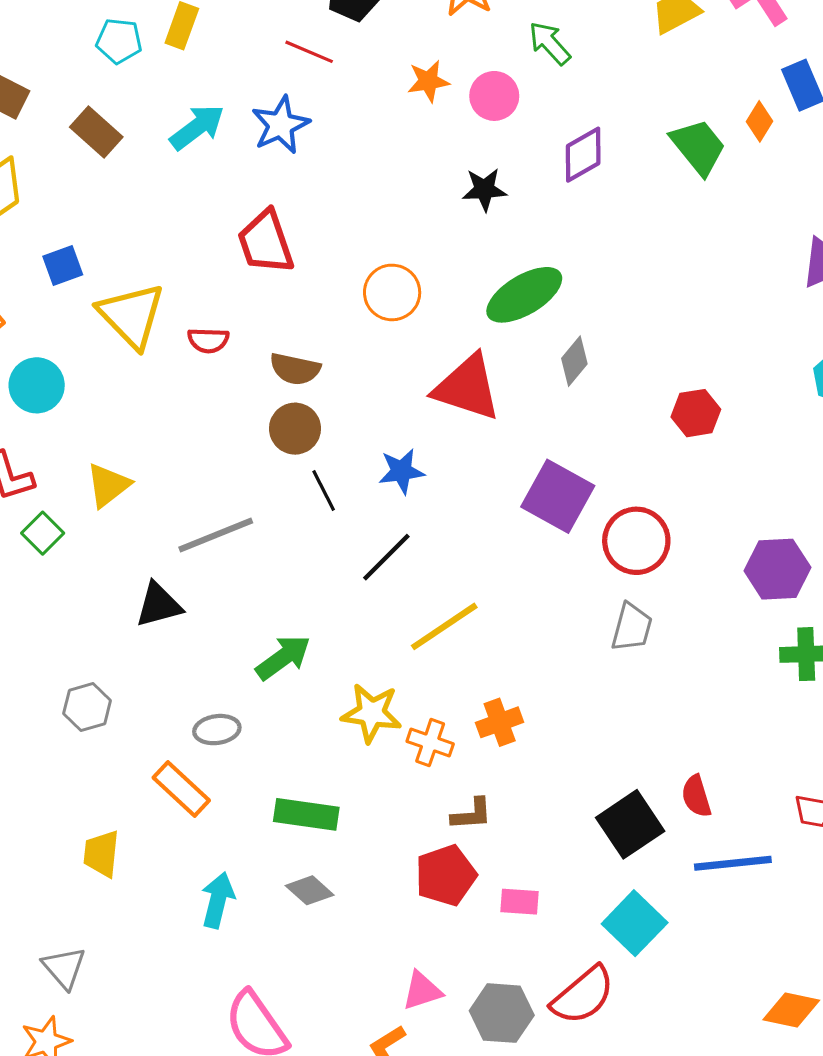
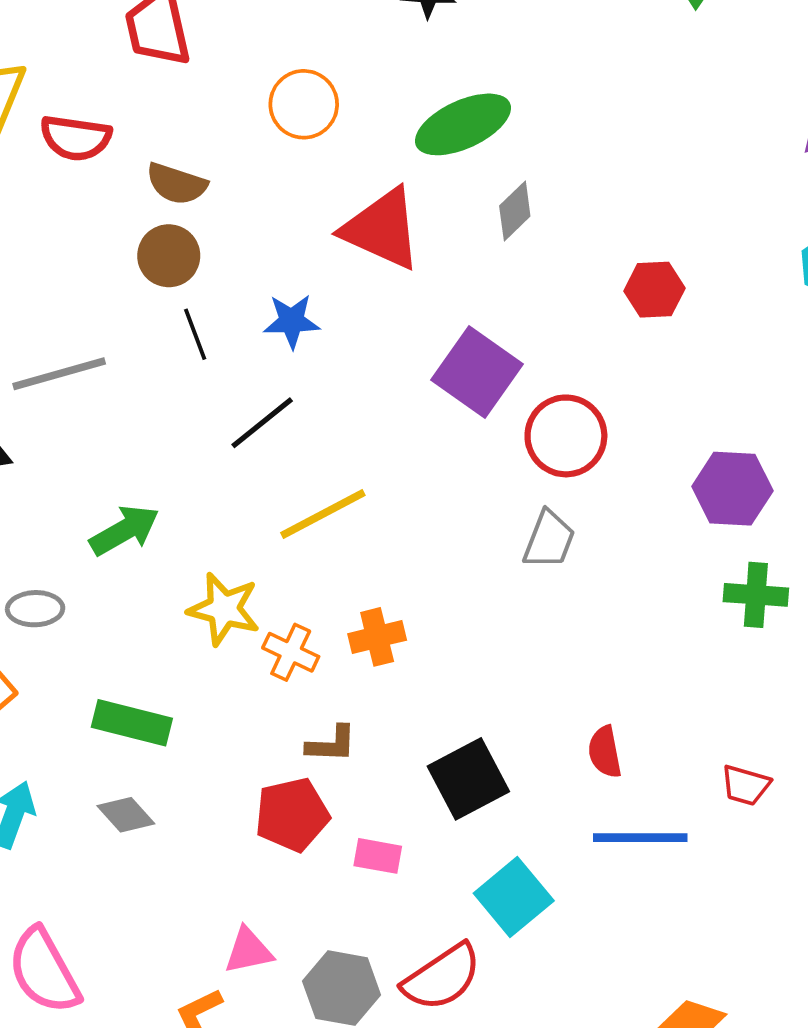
red semicircle: (208, 340) -> (76, 138), size x1.4
black square: (630, 824) -> (468, 779), moved

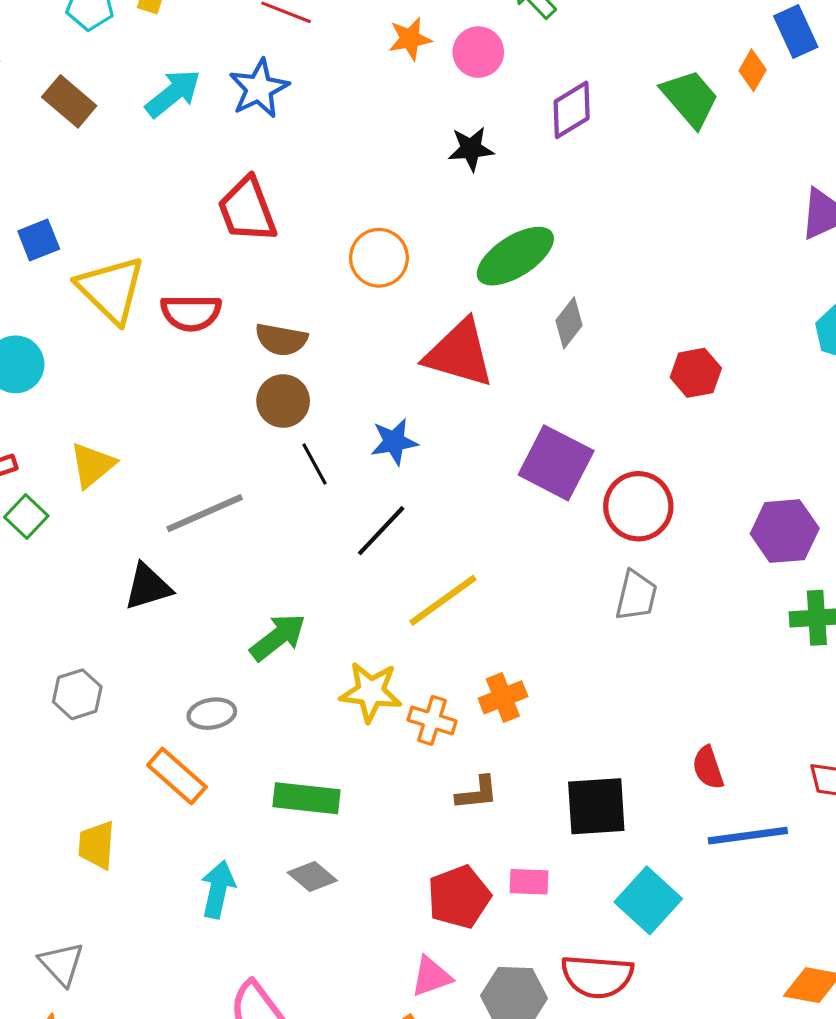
black square: (468, 779) -> (596, 806), turned 32
red pentagon: (292, 815) -> (459, 897), moved
red semicircle: (442, 977) -> (597, 976), turned 46

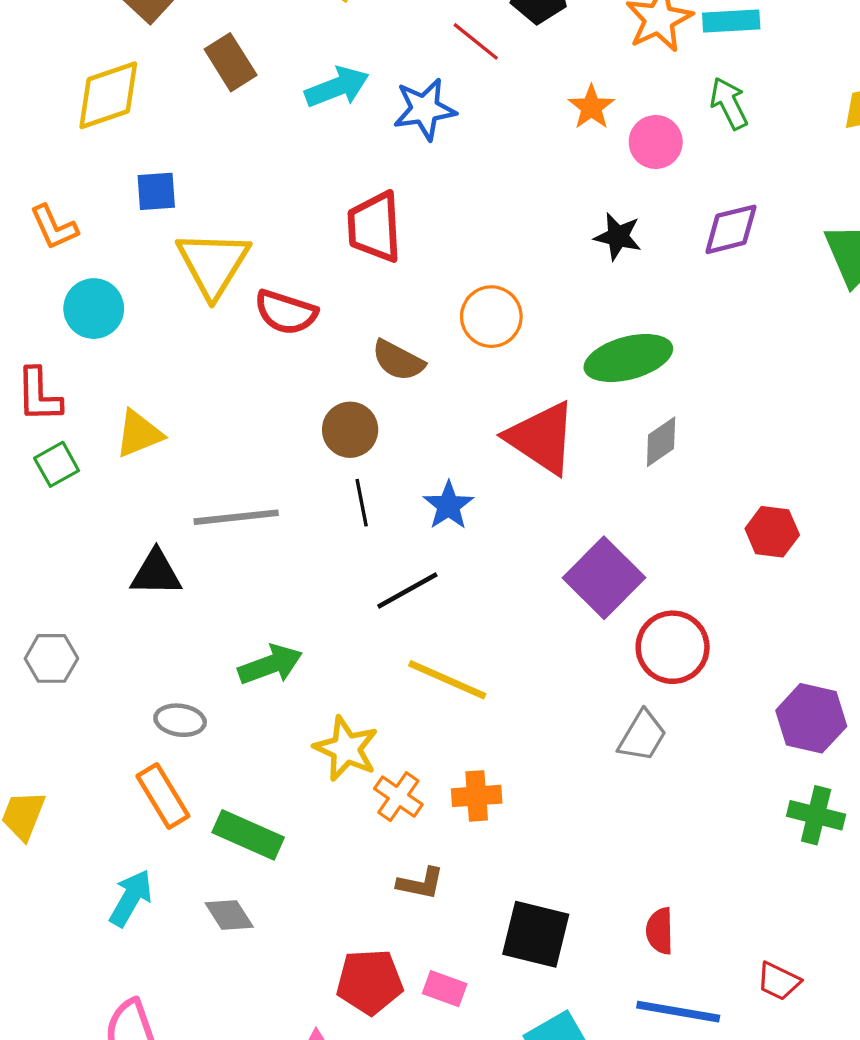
orange star: (410, 39) -> (591, 107), turned 30
brown semicircle: (281, 340) -> (398, 360), moved
blue star: (394, 442) -> (448, 506), turned 30
yellow line: (443, 600) -> (447, 680), turned 42
orange rectangle: (177, 776) -> (163, 796), moved

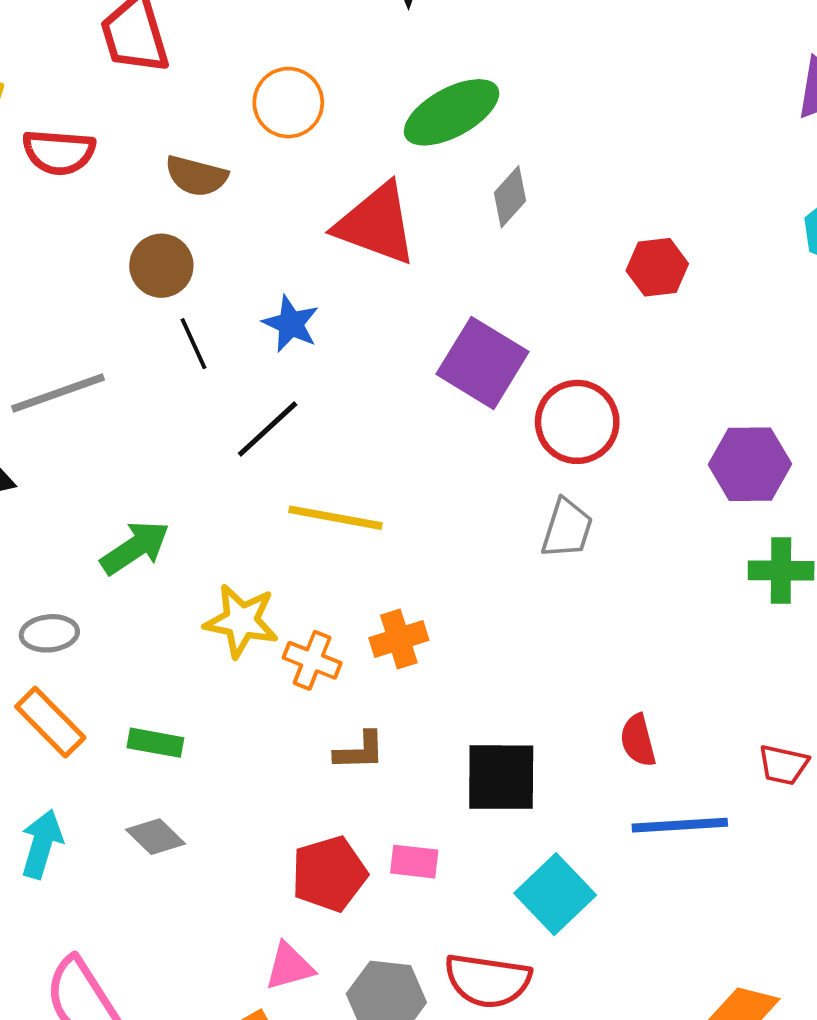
green rectangle: (248, 835) -> (155, 743), size x0.7

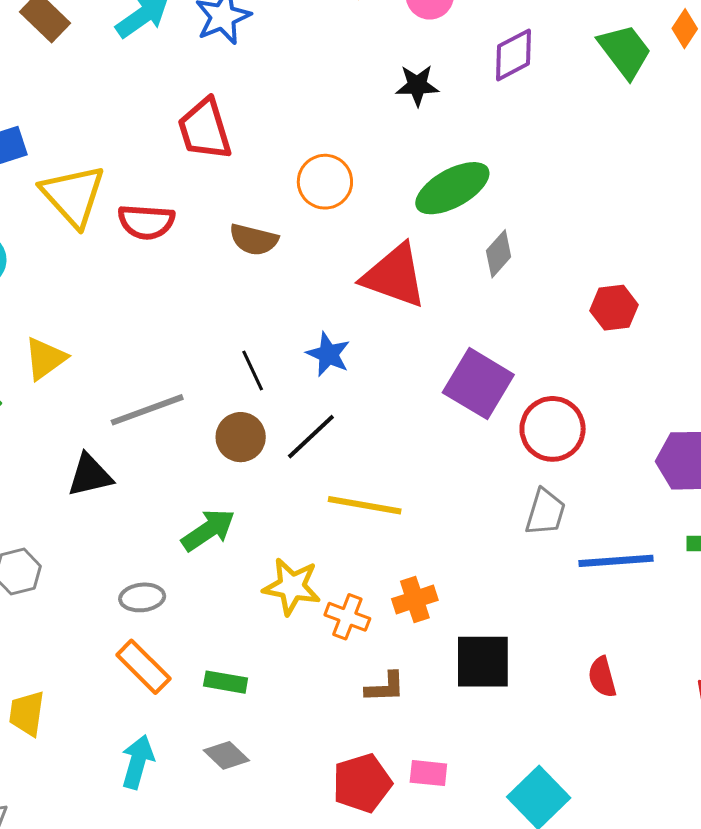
brown circle: (161, 266) -> (241, 437), moved
black square: (501, 777) -> (483, 662), moved
blue line: (680, 825) -> (616, 561), moved

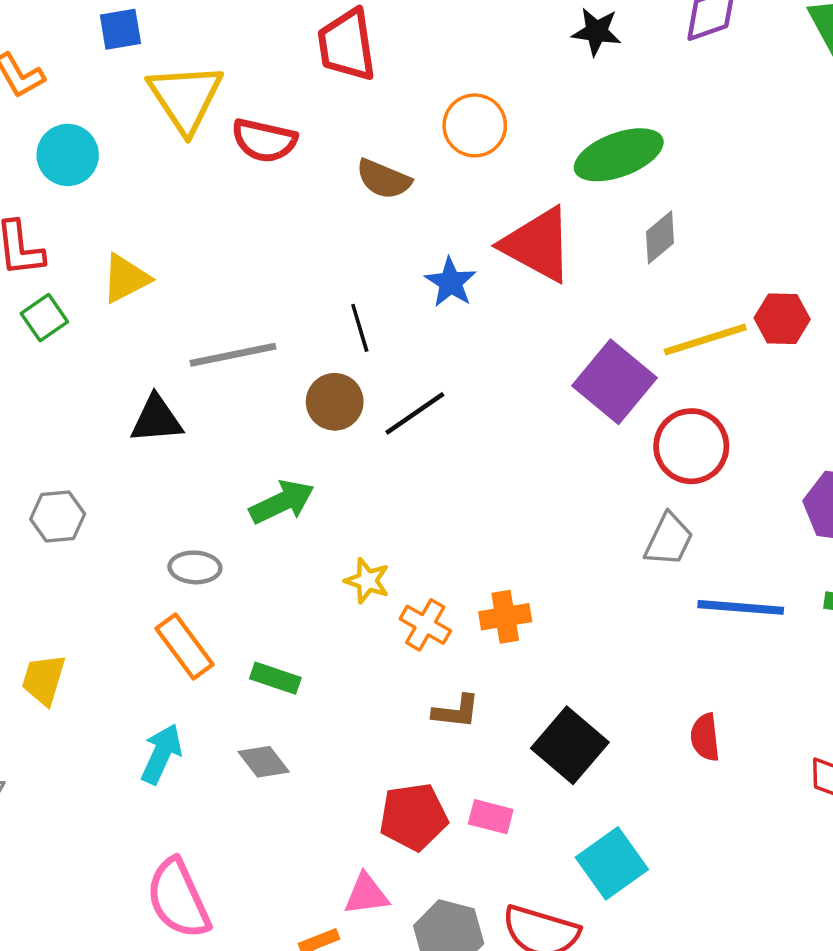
blue star: (328, 354) -> (451, 282), moved
yellow line: (365, 505) -> (705, 340), moved, turned -36
yellow star: (292, 587) -> (367, 581), size x0.7
black square: (483, 662) -> (570, 745), moved, turned 32

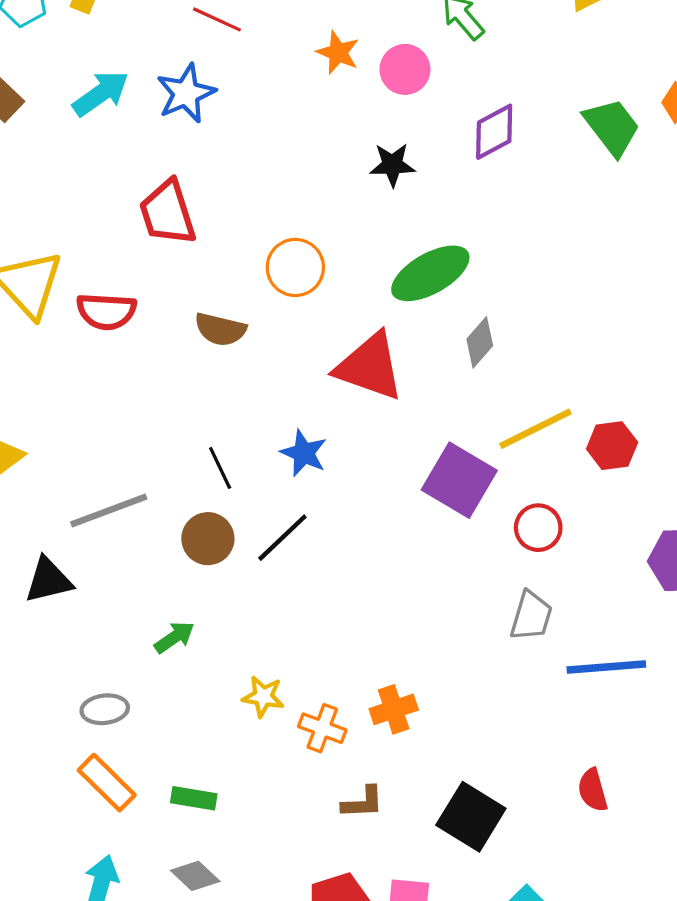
blue star: (451, 282) -> (304, 453), moved
red hexagon: (782, 319) -> (612, 446), moved
red circle: (691, 446) -> (538, 528), size x0.7
green arrow: (282, 502) -> (174, 637), size x0.7

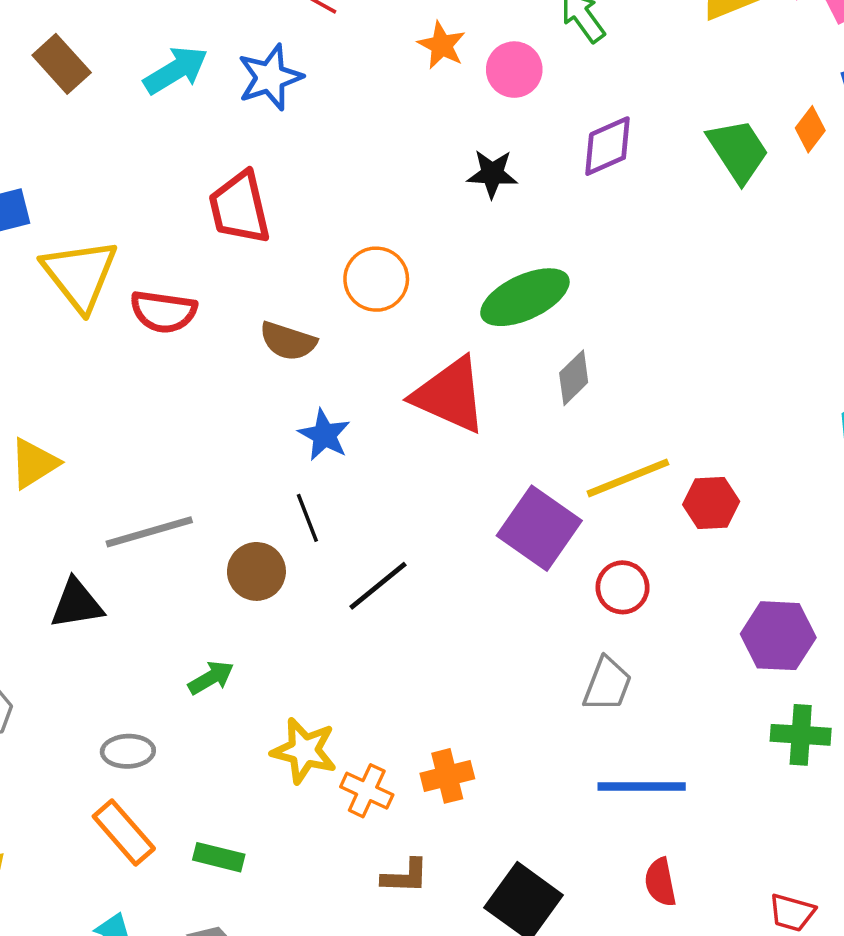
blue star: (304, 453) -> (324, 435), moved
black line: (220, 468) -> (307, 518), moved
black line: (282, 538) -> (378, 586), moved
blue line: (606, 667) -> (642, 786), moved
yellow star: (263, 697) -> (304, 751), size x1.4

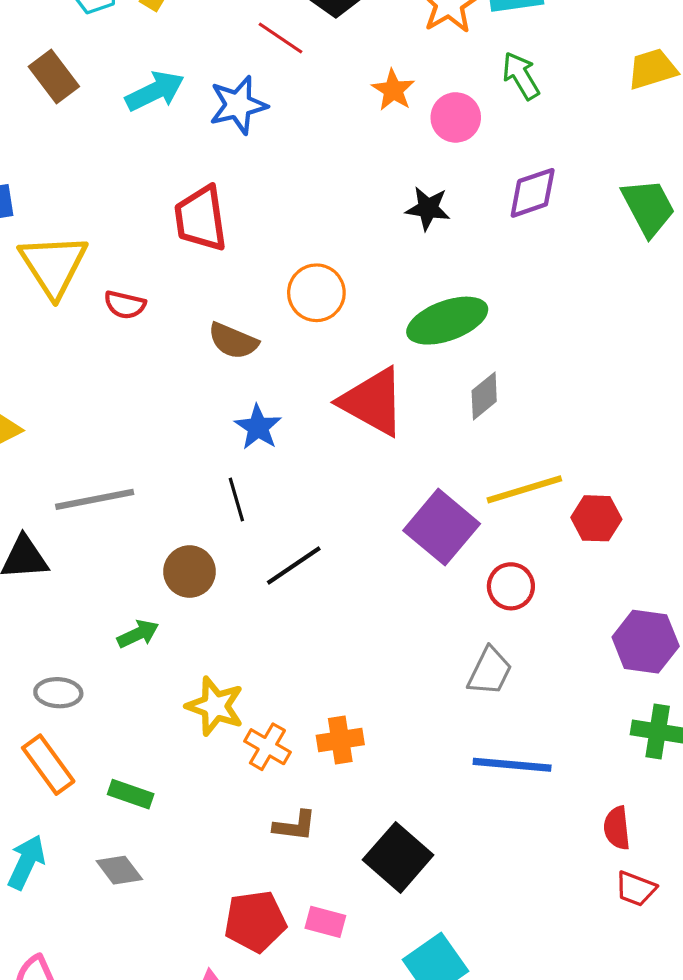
red semicircle: (163, 312) -> (125, 305), size x0.7
brown circle: (256, 571) -> (190, 572), moved
red semicircle: (660, 882) -> (617, 828), moved

